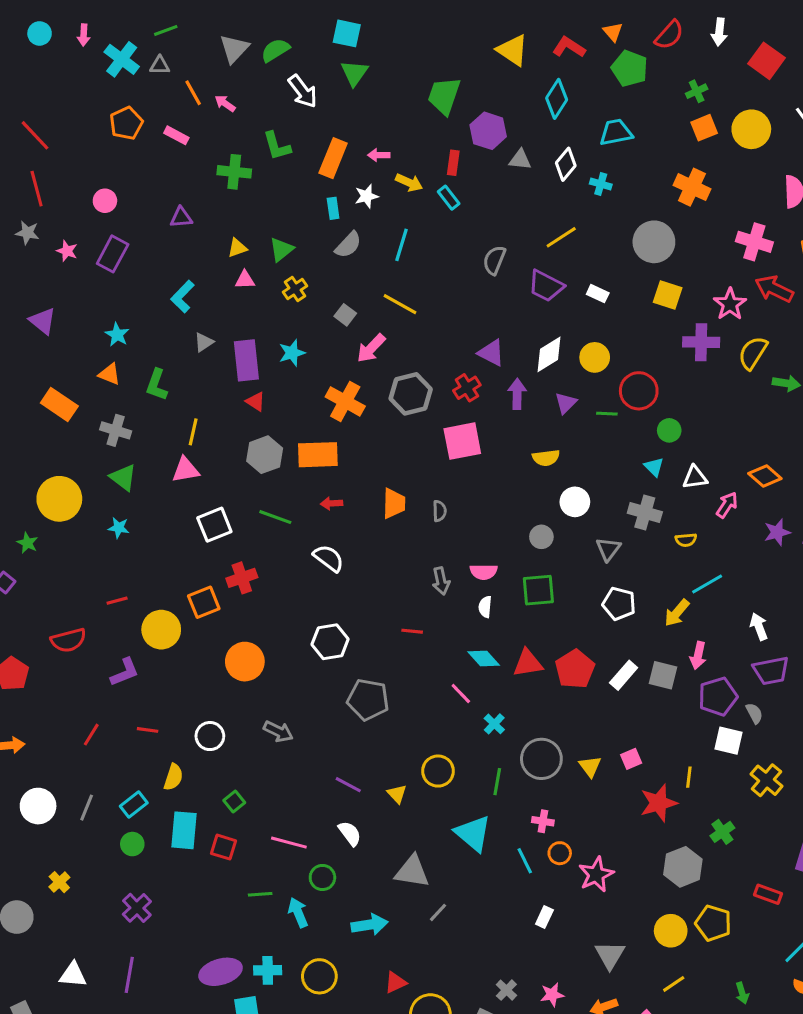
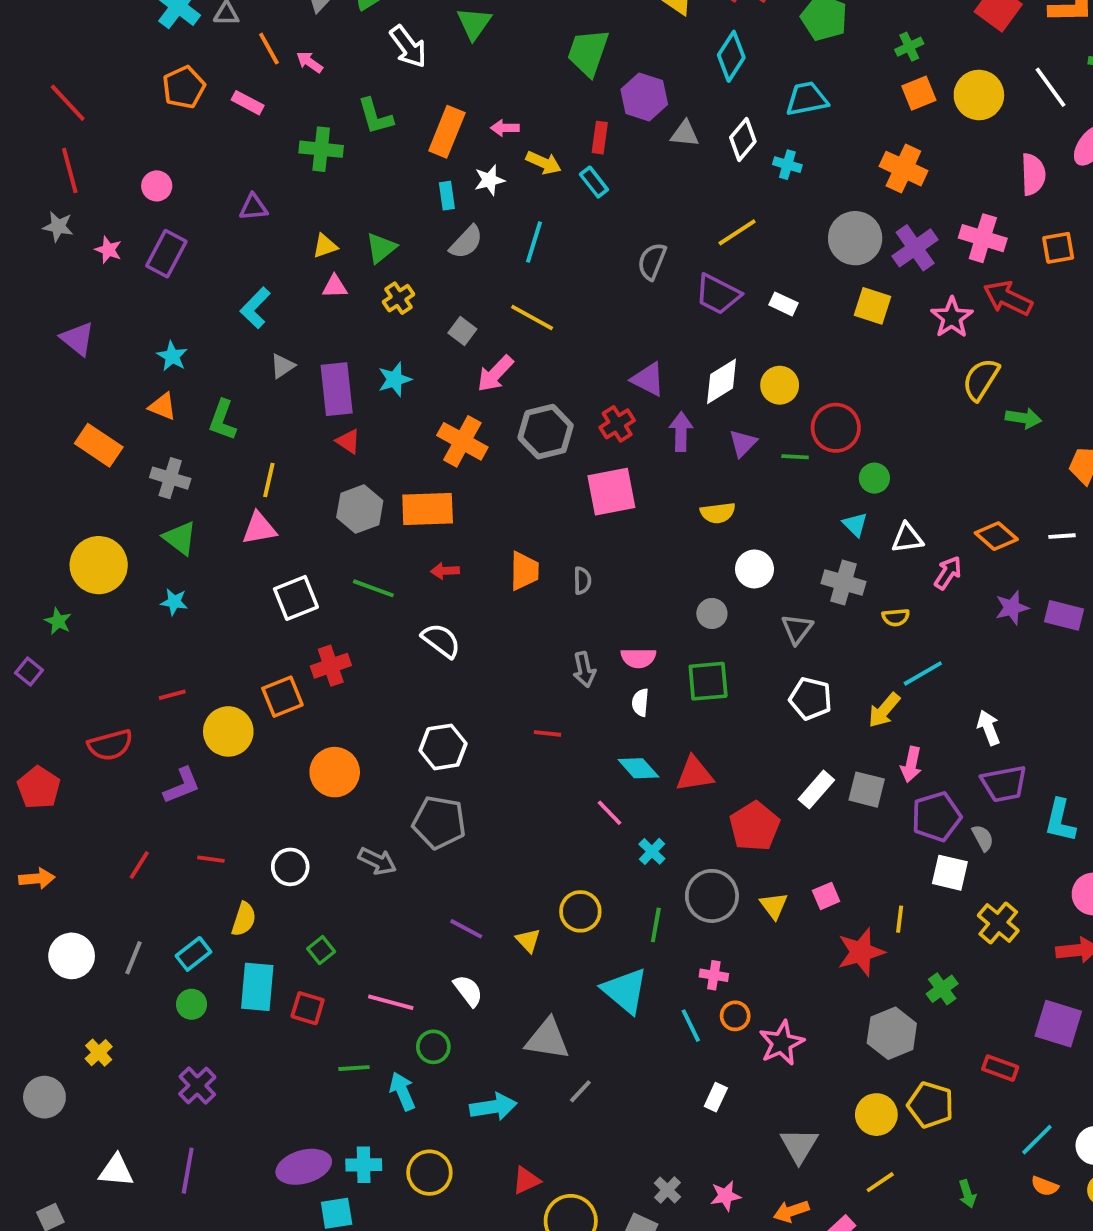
purple cross: (701, 342) -> (915, 248), moved, turned -36
red pentagon: (575, 669) -> (754, 826), moved
gray pentagon: (368, 700) -> (439, 822), moved

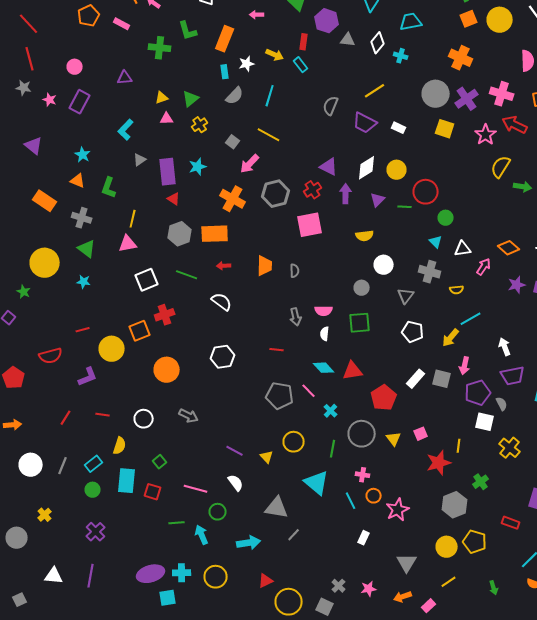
pink arrow: (505, 128) -> (257, 15), moved
gray pentagon: (439, 822) -> (280, 396), moved

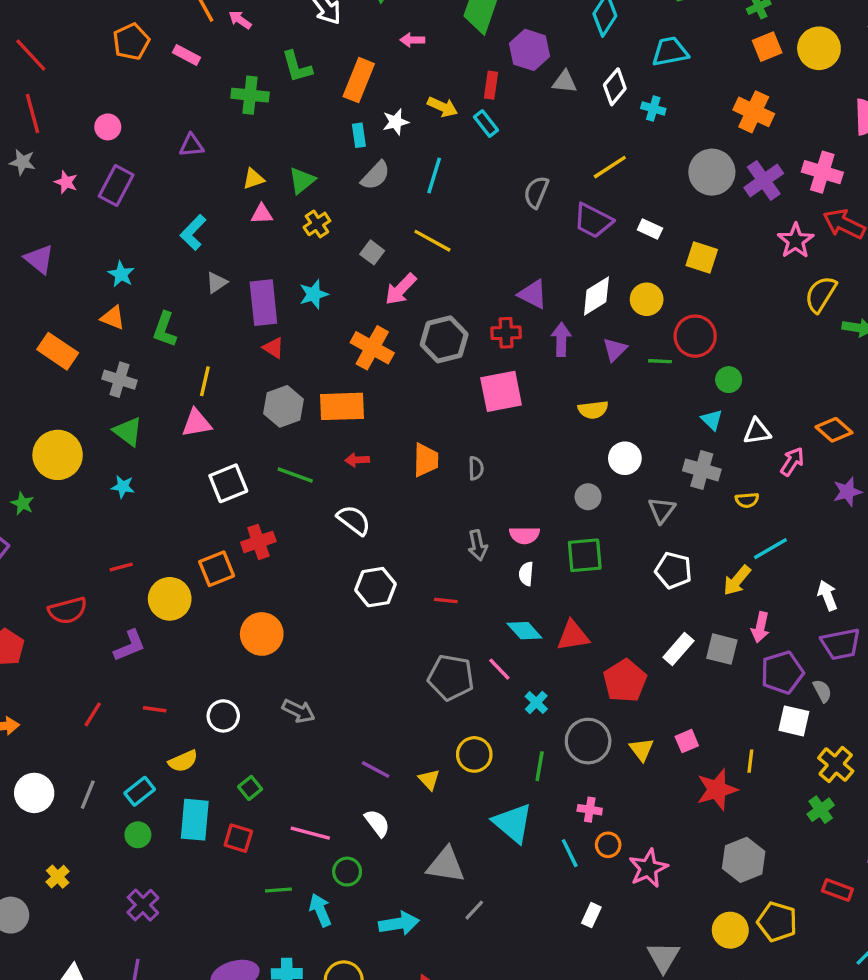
yellow square: (445, 129) -> (702, 257), moved
red cross: (313, 190) -> (506, 333), turned 30
white hexagon: (223, 357) -> (376, 587), moved
yellow semicircle: (120, 446) -> (183, 761), turned 48
green cross: (481, 482) -> (821, 810), moved

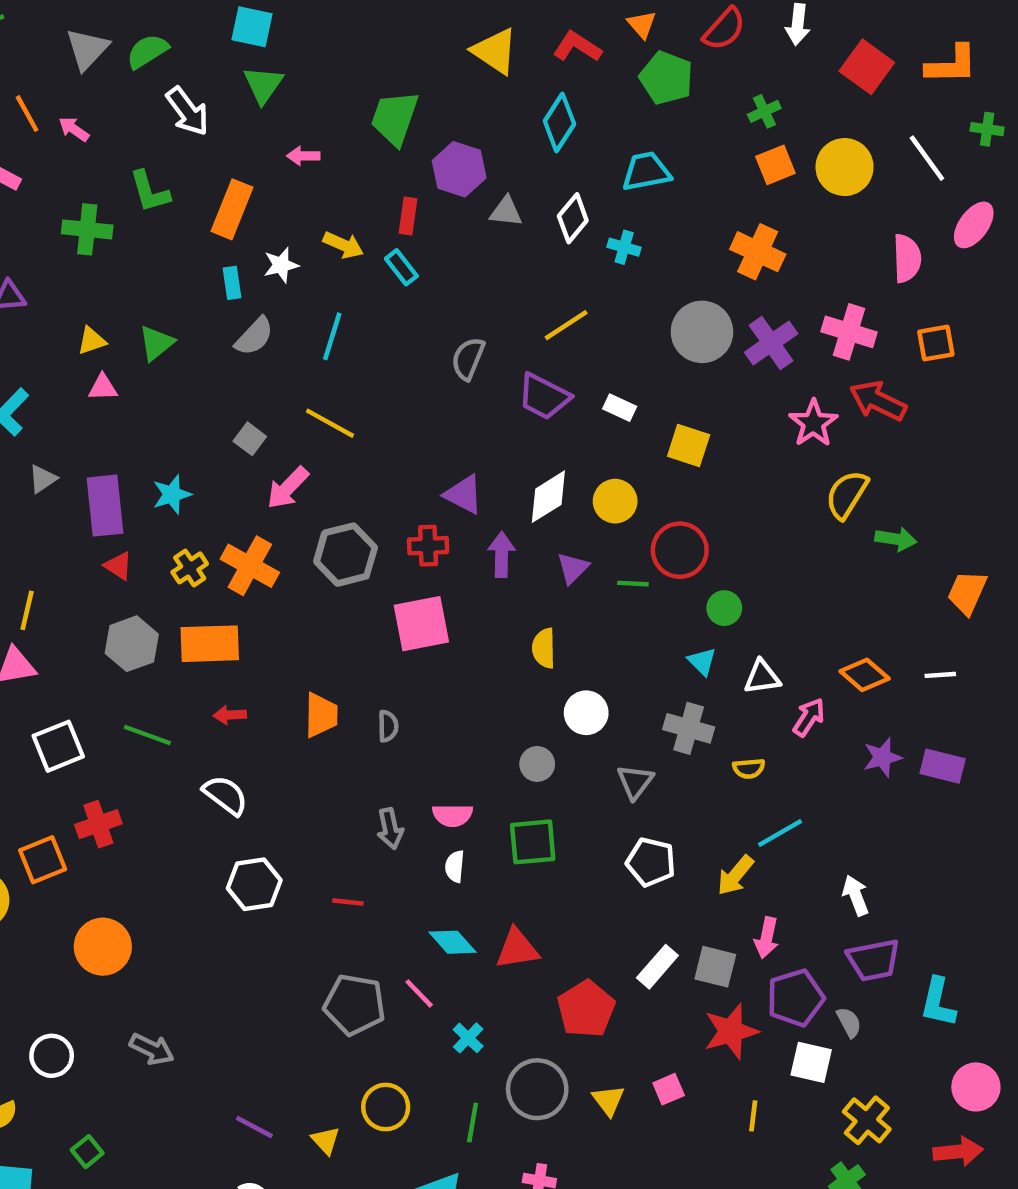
yellow cross: (317, 224) -> (190, 568), moved
yellow semicircle: (593, 410) -> (544, 648), turned 96
red star: (717, 790) -> (731, 1031), moved

